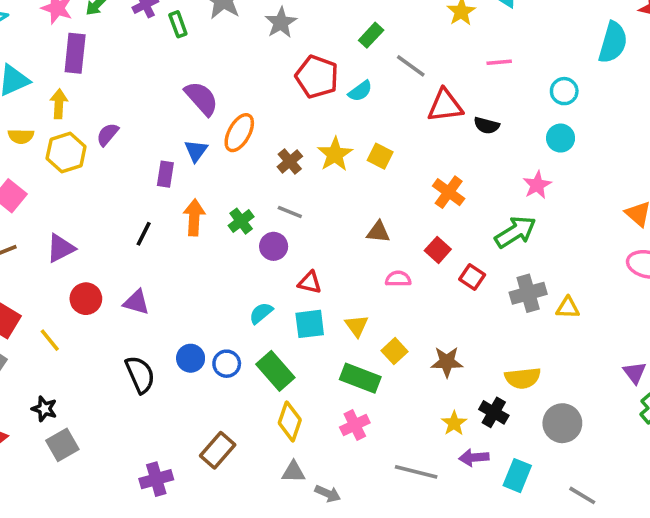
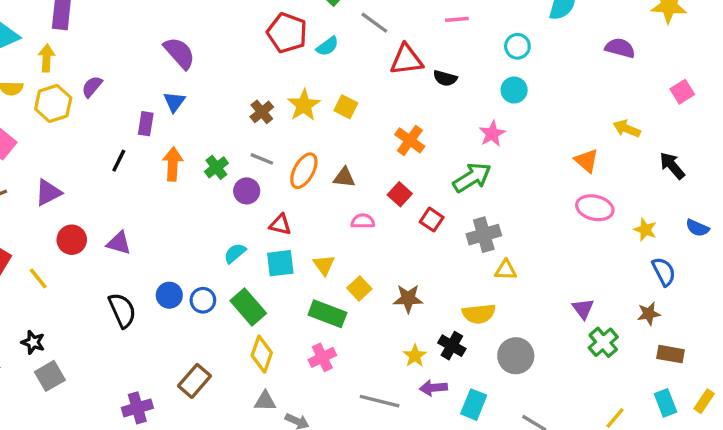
orange ellipse: (239, 133) -> (304, 171), moved
black line: (144, 234) -> (119, 161), moved
yellow triangle: (568, 308) -> (506, 270), moved

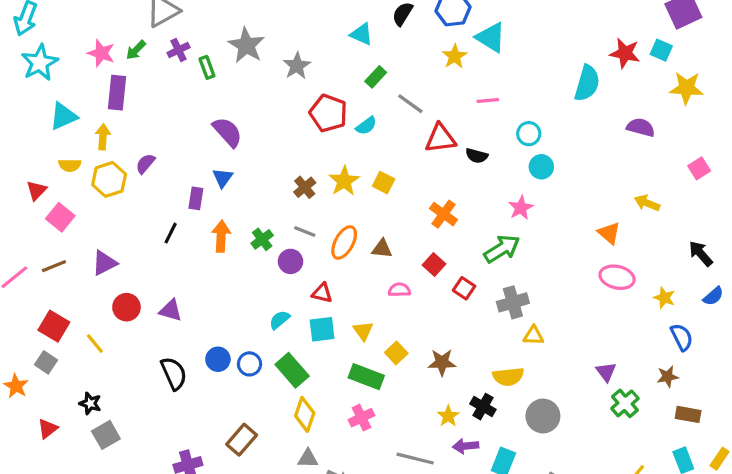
cyan circle: (517, 46) -> (529, 134), moved
black arrow: (672, 166) -> (701, 254), moved
blue semicircle: (697, 228) -> (713, 296), turned -65

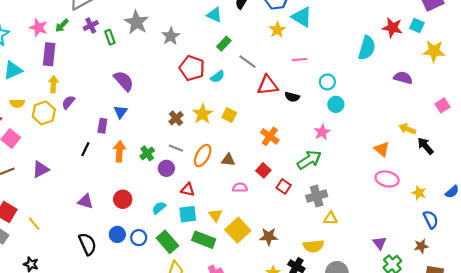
yellow arrow: (103, 137) -> (53, 84), moved
black arrow: (701, 254) -> (425, 146), moved
red circle: (126, 307) -> (123, 199), moved
yellow square: (396, 353) -> (238, 230), size x1.6
green rectangle: (366, 377) -> (204, 240), moved

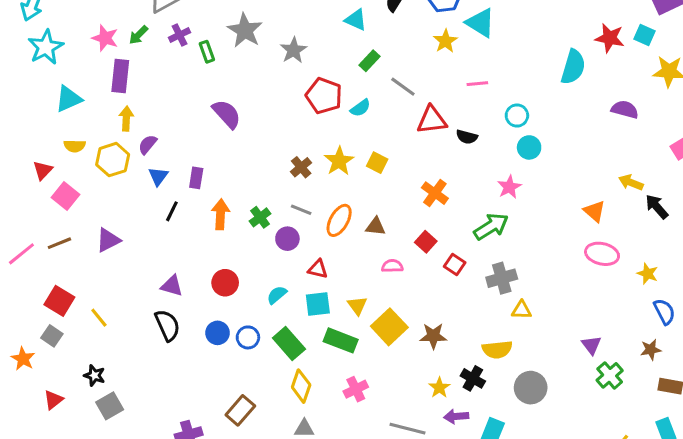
blue triangle: (121, 112) -> (158, 176), moved
black semicircle: (87, 244) -> (167, 325), moved

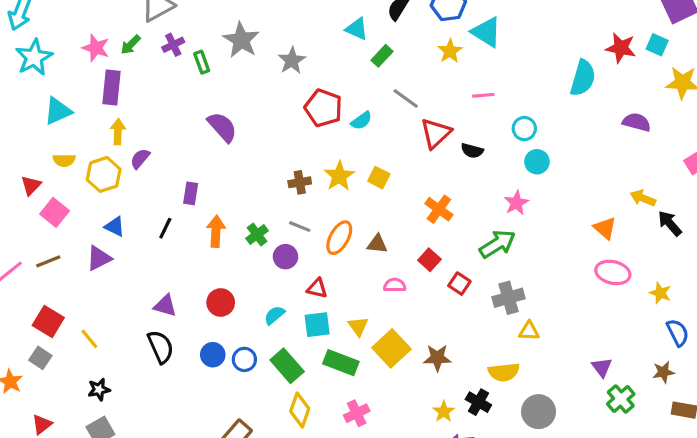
green rectangle: (369, 61) -> (382, 56), moved
red triangle: (432, 120) -> (436, 133), turned -36
brown cross: (301, 167) -> (300, 182), turned 30
blue triangle: (158, 176) -> (115, 227), moved, turned -40
black star: (94, 375) -> (99, 389), moved, turned -30

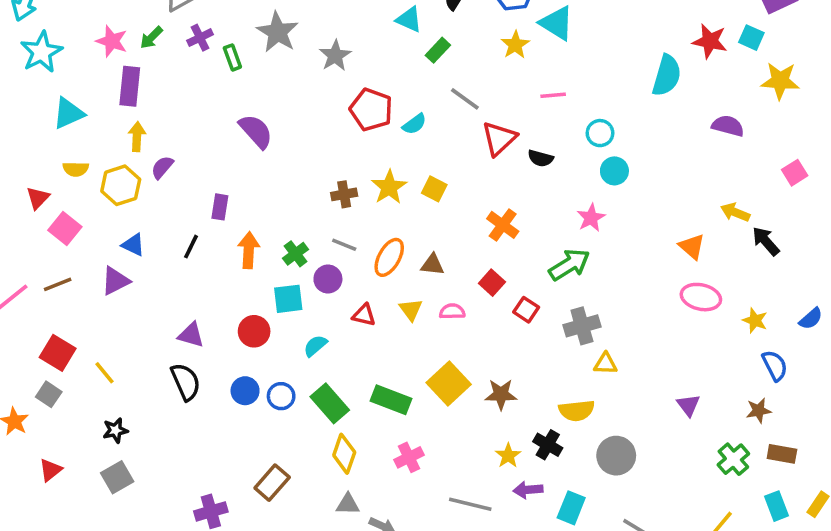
cyan square: (317, 325) -> (288, 299), moved
yellow triangle: (358, 326) -> (411, 310), moved
green cross: (621, 399) -> (733, 459), moved

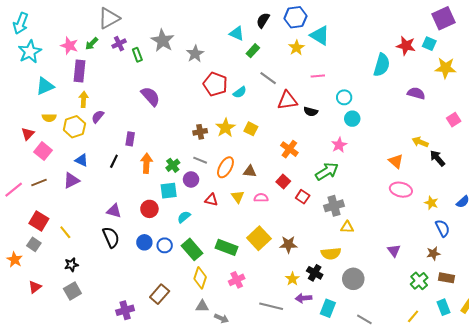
red triangle: (499, 138) -> (287, 100), turned 35

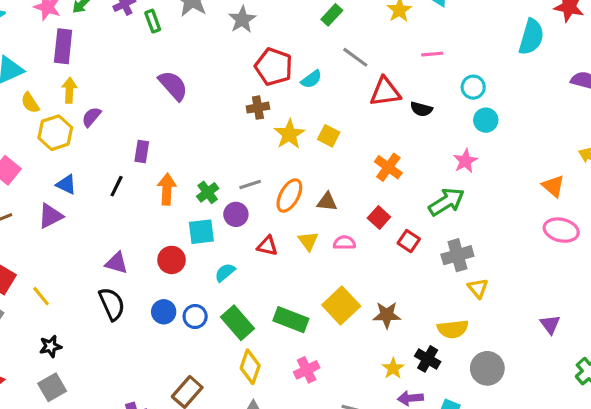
yellow semicircle: (49, 118) -> (30, 103), moved, turned 56
brown cross: (200, 132) -> (258, 108), moved
gray line: (200, 160) -> (250, 185), turned -40
yellow triangle: (347, 227) -> (478, 288), turned 48

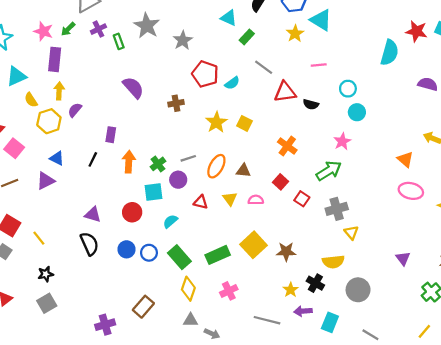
brown cross: (258, 108) -> (176, 103), moved
green rectangle: (291, 320) -> (218, 255), turned -45

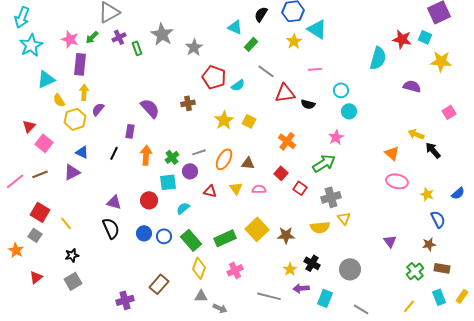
purple semicircle: (133, 87) -> (150, 108), moved
yellow semicircle: (333, 262) -> (320, 227), moved

